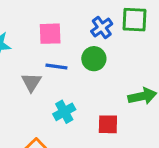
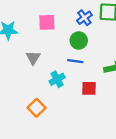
blue line: (56, 67) -> (75, 61), moved

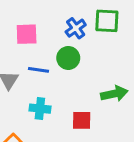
blue line: (75, 61) -> (38, 70), moved
cyan cross: (57, 79) -> (40, 109), turned 35

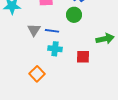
blue line: (38, 70) -> (52, 31), moved

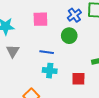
gray triangle: (34, 30) -> (13, 51), moved

